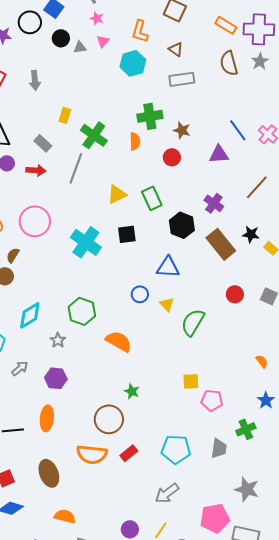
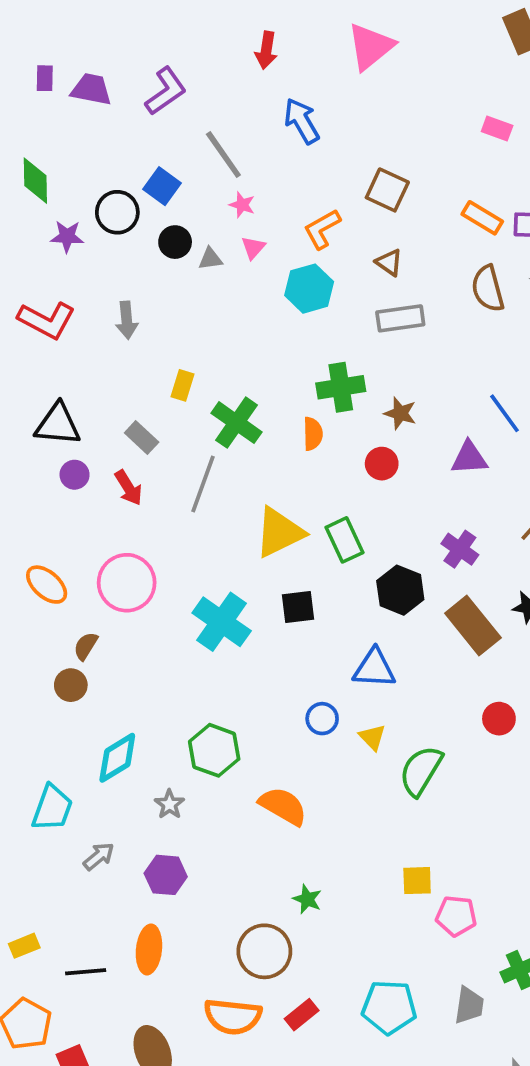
orange L-shape: (140, 31) -> (322, 229), turned 45
red arrow: (36, 170) -> (129, 488), turned 54
yellow triangle: (117, 194) -> (279, 532), size x1.4

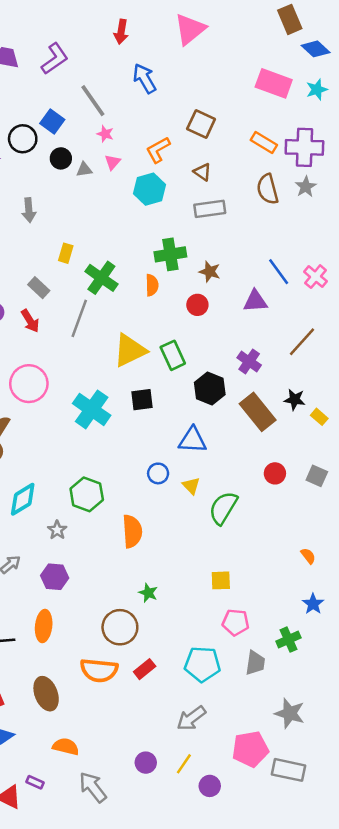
pink rectangle: (497, 128) -> (274, 83), size x1.8
orange semicircle: (283, 806) -> (132, 531), turned 56
pink pentagon: (456, 916) -> (236, 622), moved

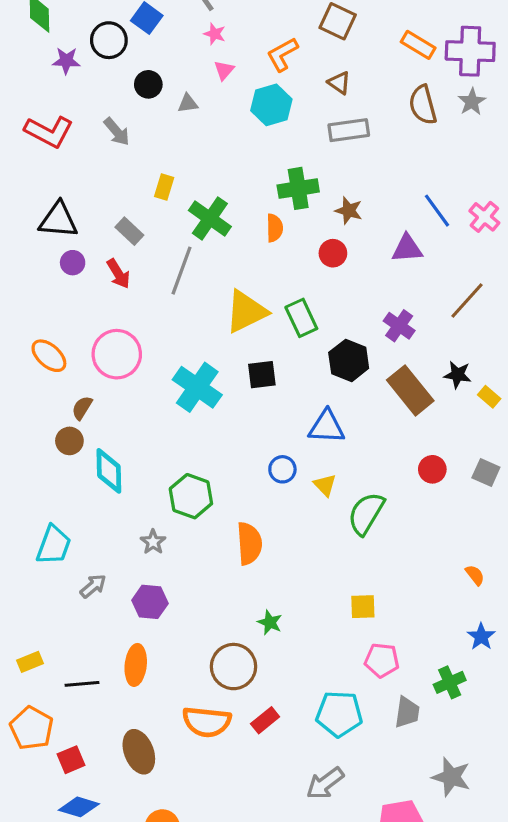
black circle: (61, 158) -> (148, 84), moved
gray triangle: (84, 170) -> (188, 103), moved
gray arrow: (29, 210) -> (117, 132), turned -35
cyan diamond: (23, 499) -> (109, 471), moved, turned -60

